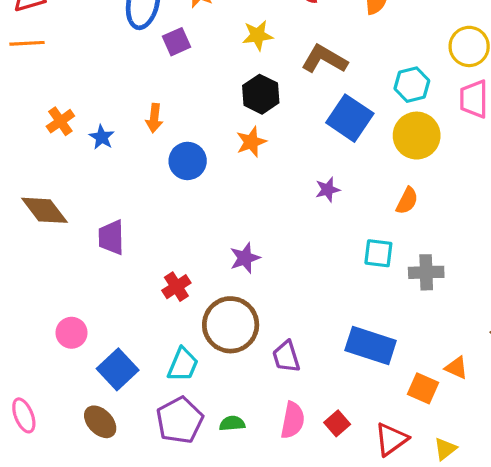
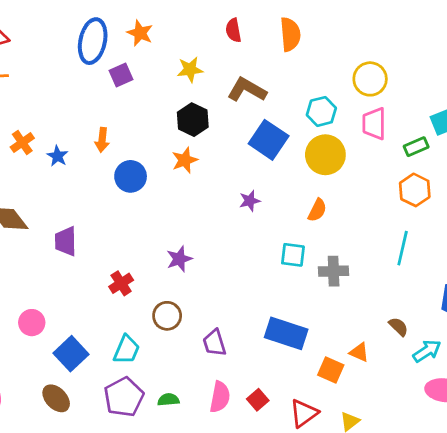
brown circle: (231, 325) -> (167, 316), size x0.6

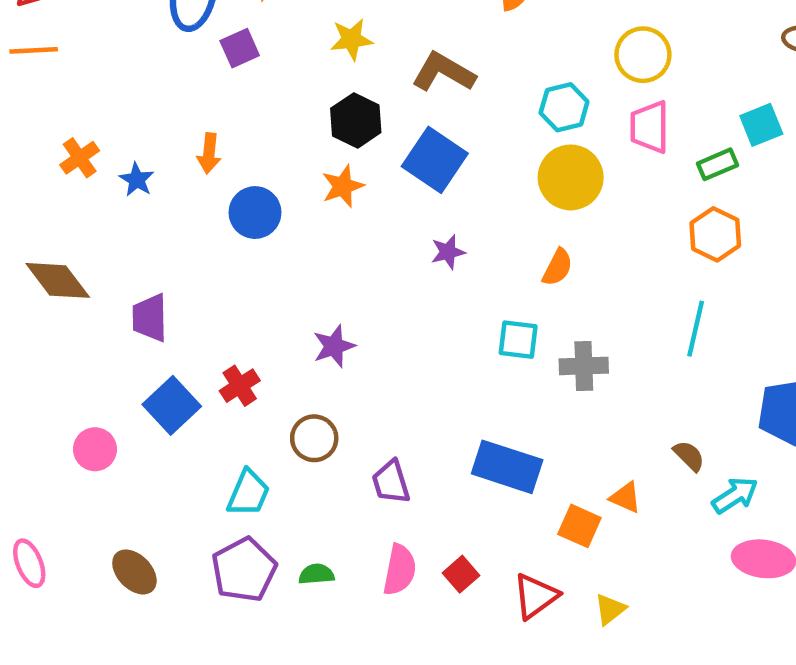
blue square: (269, 140) -> (435, 160), moved
blue square: (71, 354) -> (172, 405), moved

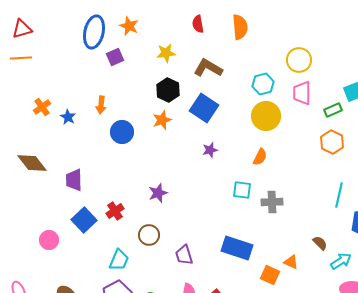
cyan line: (696, 329) -> (339, 195), moved

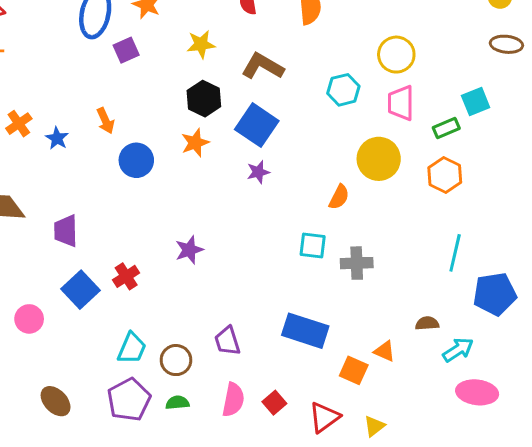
orange arrow: (101, 105) -> (105, 121), turned -30
yellow circle: (266, 116) -> (379, 159), moved
purple star: (210, 150) -> (258, 172), moved
brown circle: (149, 235) -> (176, 360), moved
brown semicircle: (320, 243) -> (427, 323), turned -49

